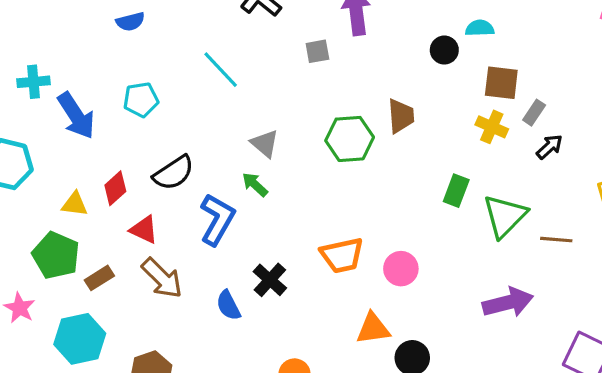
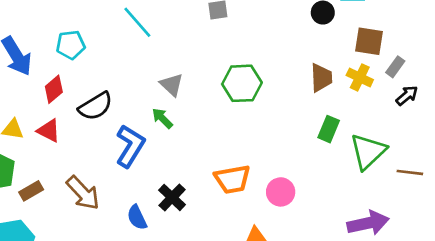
brown trapezoid: (401, 116) -> (321, 78), moved
red diamond: (115, 188) -> (54, 89), moved
red triangle: (144, 230) -> (49, 131), moved

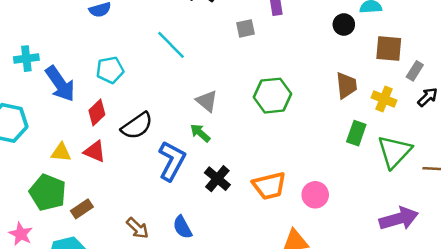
yellow cross: (360, 77) -> (384, 99), moved
brown arrow: (83, 193) -> (138, 228), moved, size x0.7
black cross: (172, 197) -> (217, 179), moved

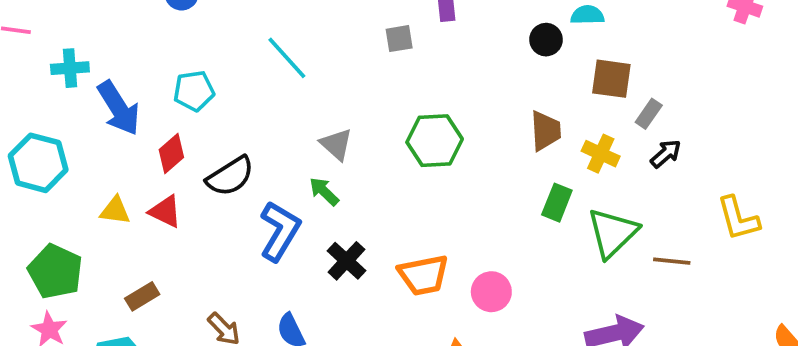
green pentagon: (48, 192) -> (55, 271), moved

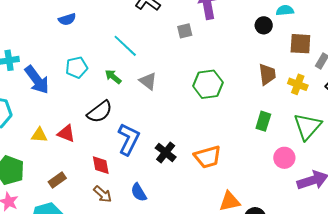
gray triangle: (336, 144) -> (148, 81), moved
red diamond: (171, 153) -> (101, 165), moved, turned -55
green arrow: (324, 191) -> (113, 77), moved
green rectangle: (557, 203) -> (263, 121), moved
pink circle: (491, 292) -> (284, 158), moved

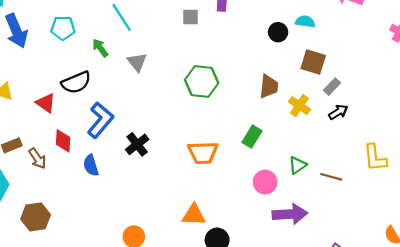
green triangle: (307, 126) -> (297, 165), moved, size x0.6
red triangle: (66, 133) -> (46, 103), moved
orange trapezoid: (208, 157) -> (203, 153), moved
blue semicircle: (139, 192) -> (91, 165), moved
brown arrow: (103, 194) -> (37, 158), moved

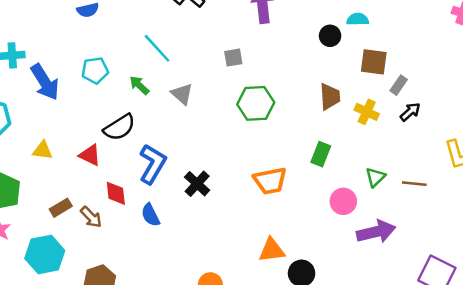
gray square: (191, 17) -> (233, 58), moved

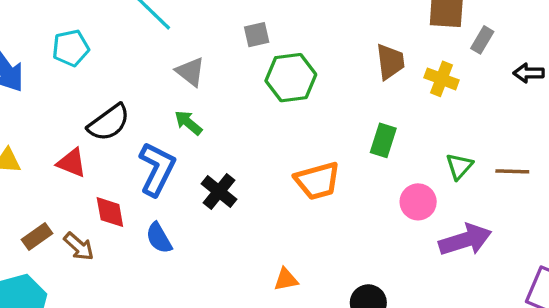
gray square: (233, 58) -> (257, 35), moved
green arrow: (139, 85) -> (188, 123), moved
black arrow: (410, 112) -> (529, 73), moved, turned -135
orange triangle: (272, 250) -> (286, 279), moved, size x0.7

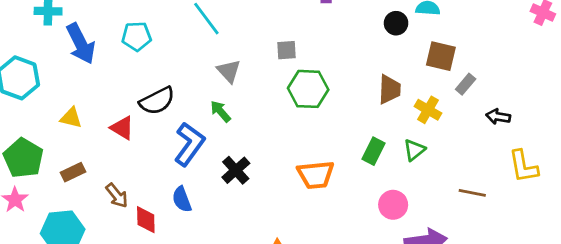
green triangle: (459, 166) -> (414, 150), moved
red diamond: (110, 212) -> (146, 220), moved
brown rectangle: (37, 237) -> (73, 172), moved

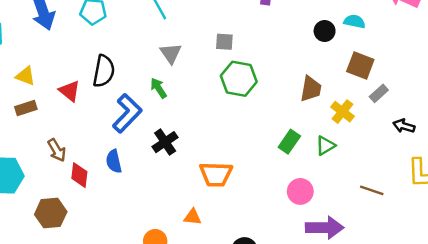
black semicircle: (157, 101) -> (104, 71), turned -60
brown rectangle: (73, 172) -> (26, 108), moved
orange trapezoid: (316, 175) -> (216, 174), moved

